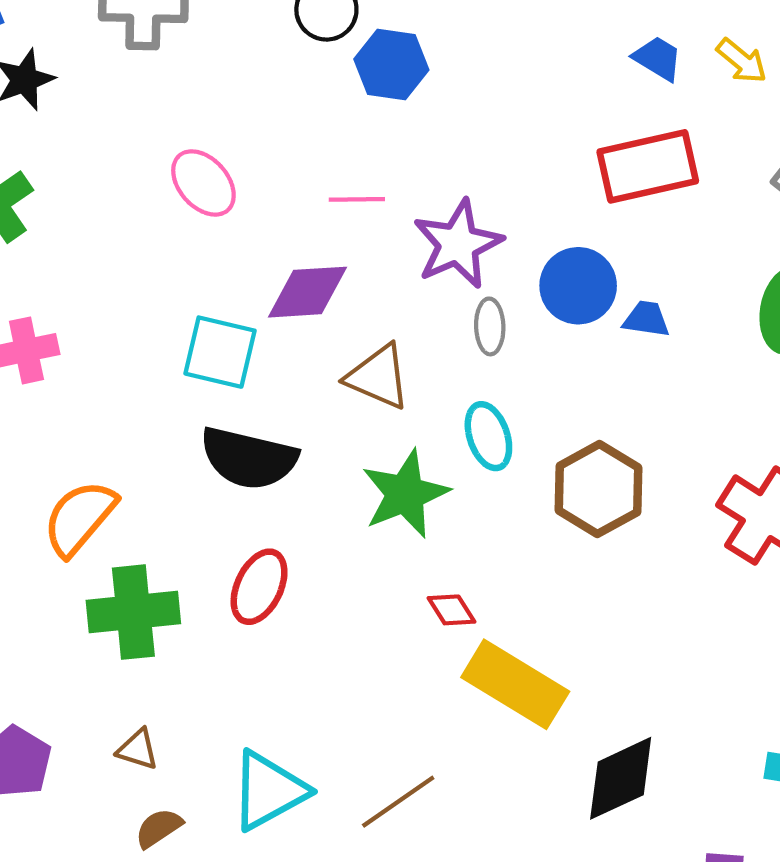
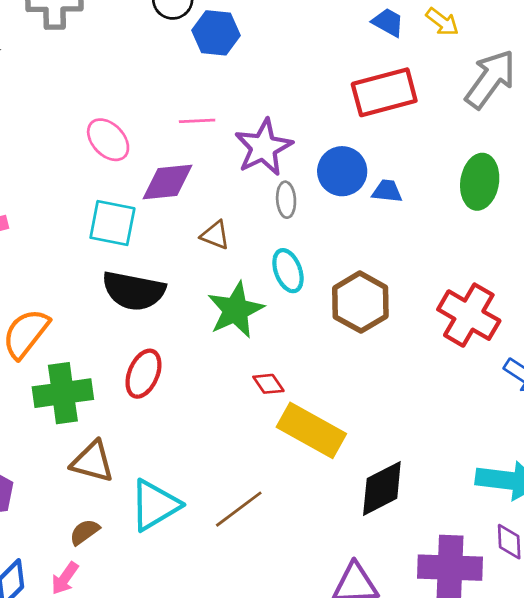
pink ellipse: (203, 183) -> (108, 140), moved
brown triangle: (378, 377) -> (215, 235), size x0.7
brown triangle: (138, 749) -> (92, 462), moved, size x1.6

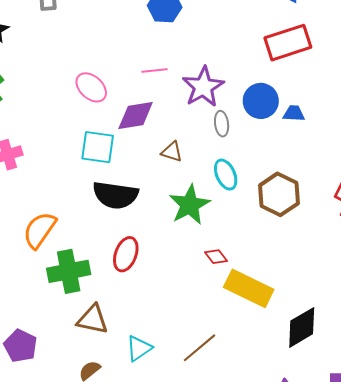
cyan triangle: (155, 505) -> (139, 348), size x0.7

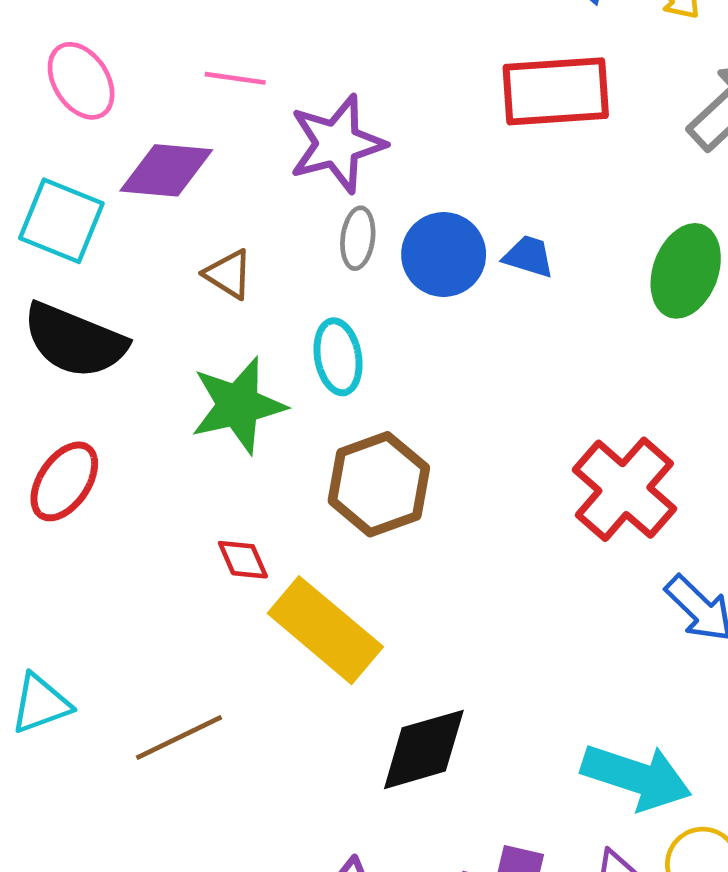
blue circle: (261, 101) -> (444, 254), moved
brown hexagon: (279, 194) -> (379, 484), moved
red diamond: (216, 257) -> (243, 560), moved

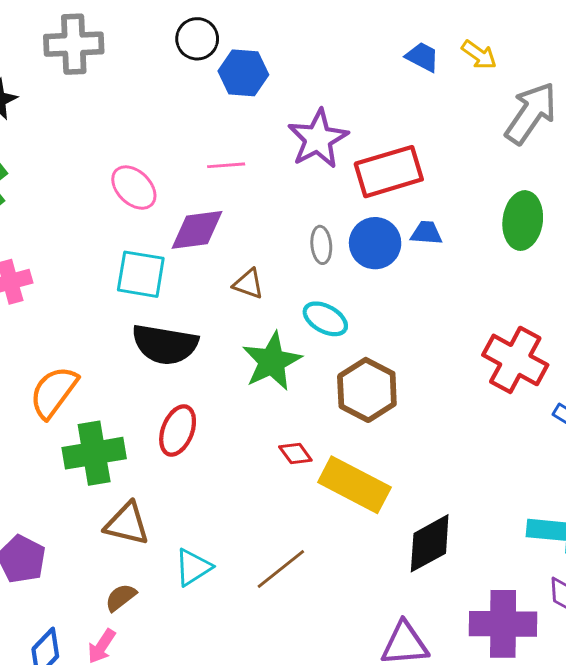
red rectangle: (556, 91) -> (389, 172), moved
purple star: (337, 144) -> (318, 139), moved
cyan ellipse: (338, 357) -> (325, 319), turned -39

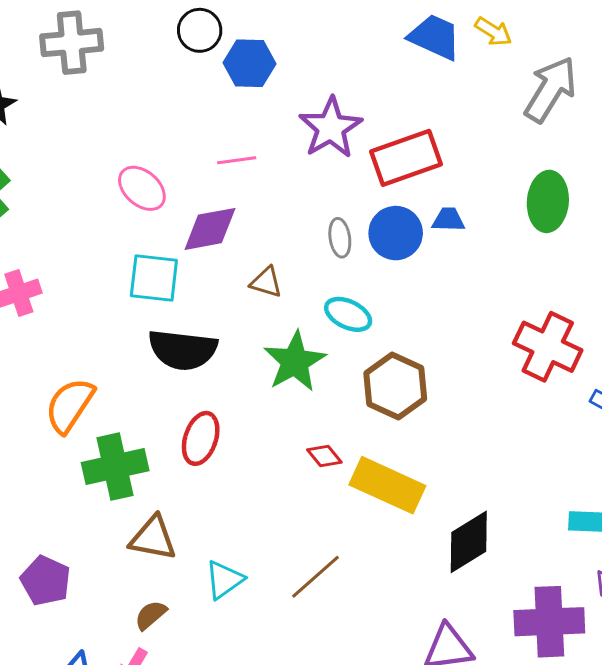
blue trapezoid: (422, 57) -> (435, 37), size x1.5

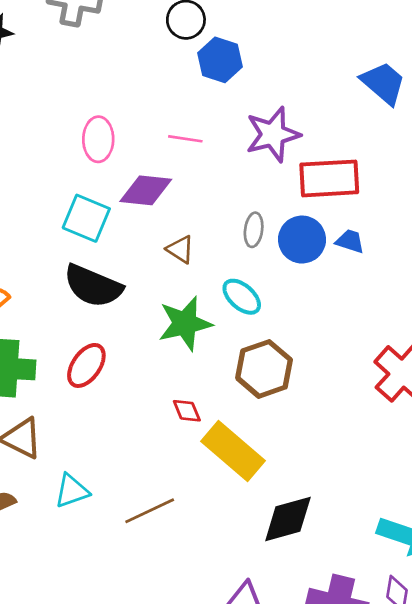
pink ellipse: (142, 188) -> (98, 139), turned 33

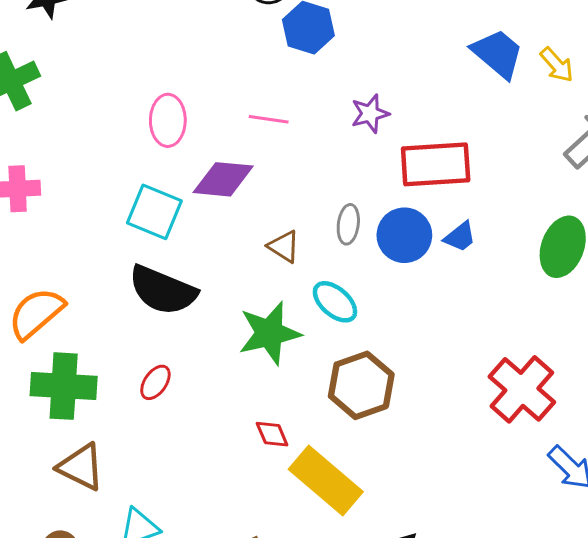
purple star: (273, 134) -> (370, 114), size x0.6
blue trapezoid: (350, 241) -> (460, 237), turned 124
brown triangle: (180, 249) -> (284, 246), moved
red ellipse: (86, 365) -> (155, 382), size x0.7

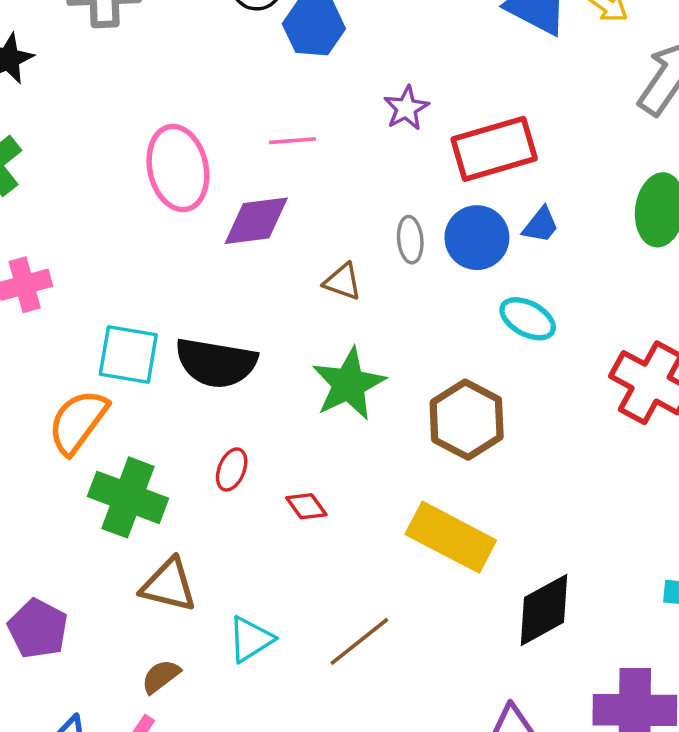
pink ellipse: (168, 120) -> (178, 168), size x1.4
cyan square: (154, 212) -> (128, 354), moved
cyan ellipse: (335, 302) -> (528, 319), moved
green cross: (64, 386) -> (128, 497), turned 30
red diamond: (272, 434) -> (306, 506), moved

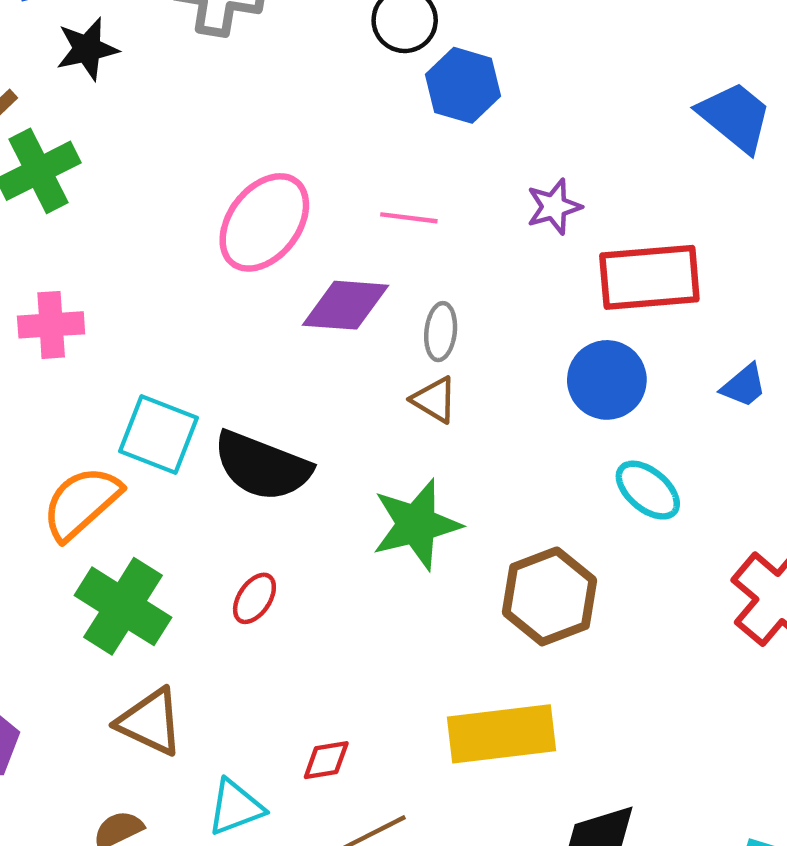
pink ellipse: (178, 168) -> (264, 222), turned 38
blue trapezoid: (541, 225) -> (744, 386), moved
gray ellipse: (410, 240) -> (441, 332), moved
red diamond: (306, 506) -> (326, 760), moved, turned -75
yellow rectangle: (451, 537) -> (502, 734), turned -46

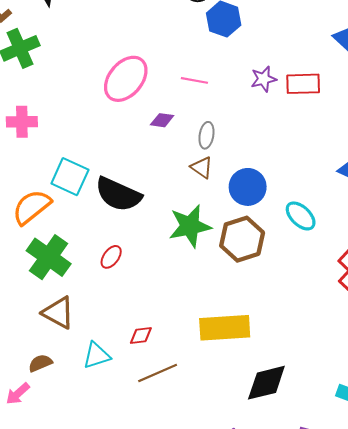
red rectangle: (649, 277) -> (303, 84), moved, size x0.7
purple diamond: (345, 305) -> (162, 120), size x0.6
blue circle: (607, 380) -> (248, 187), moved
brown hexagon: (549, 596) -> (242, 239), moved

